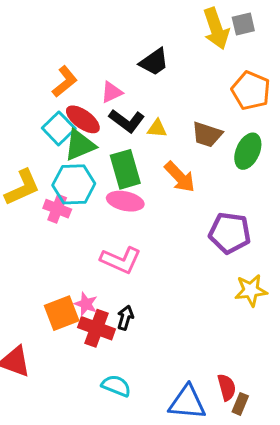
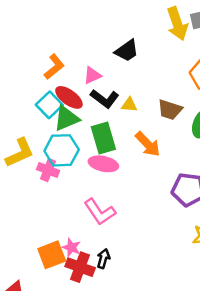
pink L-shape: (121, 260) -> (100, 212), turned 32

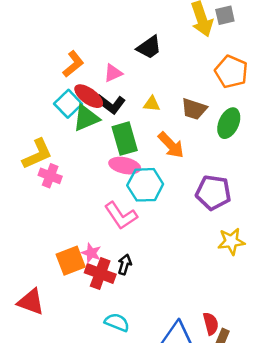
black L-shape: (105, 99) -> (111, 104), moved
cyan hexagon: (62, 150) -> (145, 185), moved
pink cross: (48, 170) -> (50, 176), moved

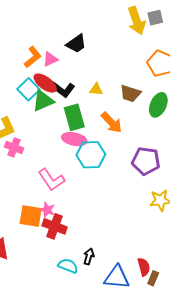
black trapezoid: (149, 47) -> (76, 44), moved
pink triangle: (113, 73) -> (50, 59), moved
pink L-shape: (121, 216) -> (51, 180), moved
orange square: (71, 261) -> (31, 216), turned 30
black arrow: (125, 265) -> (89, 256), moved

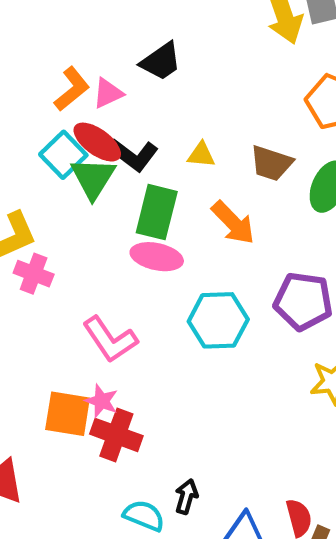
green triangle: (43, 101) -> (93, 178), turned -35
green rectangle: (74, 117) -> (157, 212), turned 30
cyan hexagon: (91, 155) -> (218, 320), moved

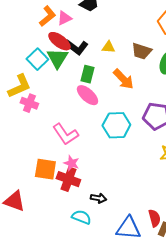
cyan square: (63, 155) -> (37, 59), moved
green rectangle: (157, 212) -> (87, 74), size x0.7
pink ellipse: (157, 257) -> (87, 95), turned 30
pink star: (101, 401) -> (71, 163), moved
black arrow: (186, 497) -> (98, 198), moved, turned 84

